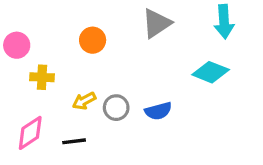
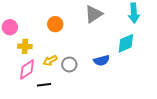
cyan diamond: (211, 72) -> (126, 43), turned -45
blue semicircle: (158, 111) -> (102, 60), moved
pink diamond: (30, 133) -> (27, 70), moved

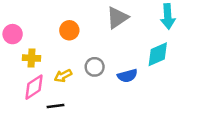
gray circle: (69, 65) -> (95, 67), moved

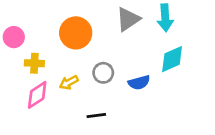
cyan arrow: (168, 16) -> (165, 18), moved
orange circle: (69, 30) -> (76, 33), size x1.5
black line: (55, 106) -> (96, 116), moved

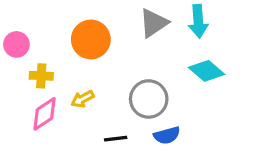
cyan diamond: (172, 59) -> (207, 71), turned 64
gray circle: (103, 73) -> (149, 99), moved, size x1.5
blue semicircle: (139, 82) -> (167, 135), moved

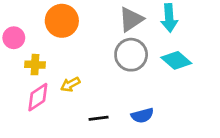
orange circle: (91, 39) -> (62, 21), moved
gray circle: (149, 99) -> (131, 55), moved

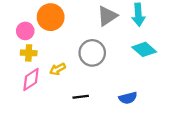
pink circle: (14, 38) -> (25, 31), moved
gray circle: (131, 55) -> (92, 53), moved
blue semicircle: (142, 115) -> (128, 98), moved

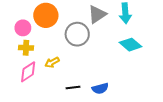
gray circle: (92, 53) -> (77, 34), moved
blue semicircle: (128, 98) -> (100, 88), moved

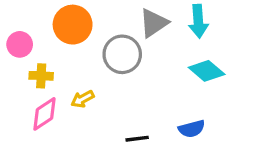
pink circle: (23, 28) -> (20, 44), moved
black line: (73, 87) -> (137, 139), moved
blue semicircle: (100, 88) -> (192, 129), moved

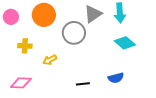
pink circle: (20, 44) -> (11, 17), moved
pink diamond: (44, 114) -> (21, 83), moved, turned 35

